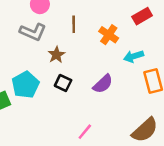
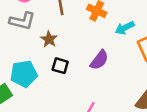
cyan pentagon: (25, 85) -> (24, 74), turned 30

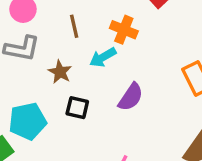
cyan arrow: (125, 28) -> (103, 57), moved

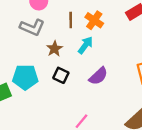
orange cross: (124, 30) -> (94, 20), moved
cyan arrow: (103, 57) -> (85, 45), turned 144

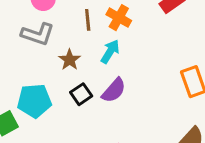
black square: (61, 75) -> (81, 94), turned 35
purple semicircle: (98, 76) -> (114, 90), moved

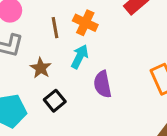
purple semicircle: (114, 90) -> (103, 84), moved, turned 132

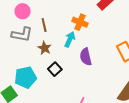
orange cross: (85, 23) -> (80, 22), moved
brown line: (55, 28) -> (44, 25), moved

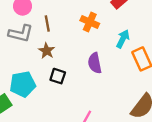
cyan arrow: (70, 39) -> (123, 39), moved
black square: (55, 69) -> (58, 76), turned -32

